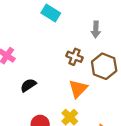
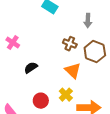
orange triangle: (78, 89) -> (73, 71), turned -30

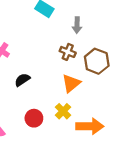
gray arrow: (88, 21) -> (77, 25), moved
orange triangle: (73, 71) -> (71, 83), turned 36

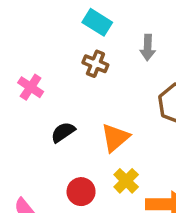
brown cross: (68, 52) -> (95, 64), moved
orange triangle: (71, 83) -> (115, 138), moved

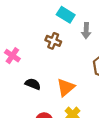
cyan rectangle: (97, 22) -> (66, 15), moved
black semicircle: (63, 132) -> (33, 84), turned 56

